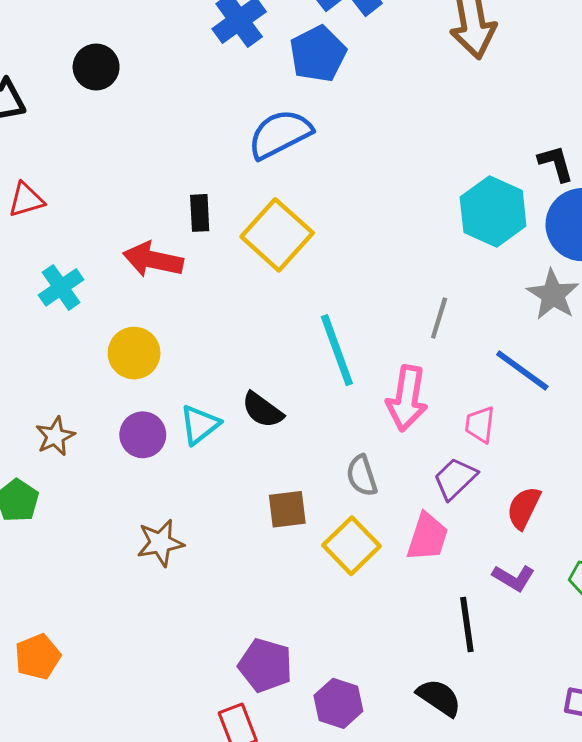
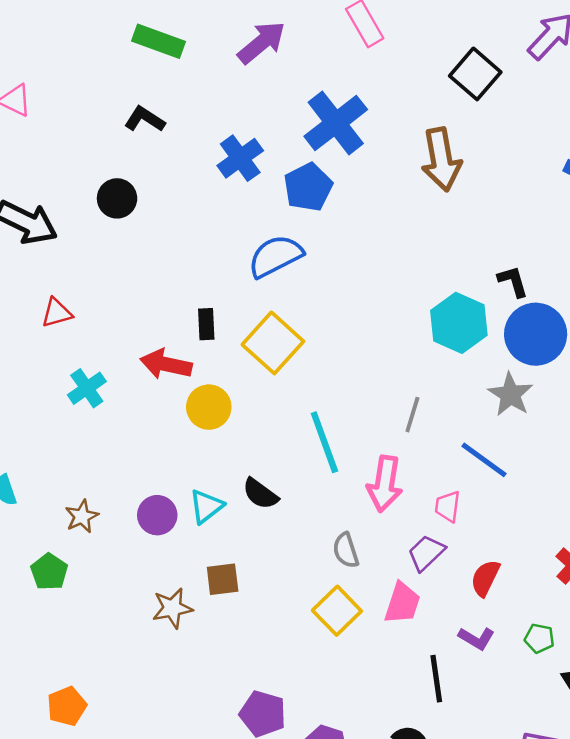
yellow circle: (134, 353) -> (209, 407), moved
brown square: (287, 509) -> (223, 579), moved

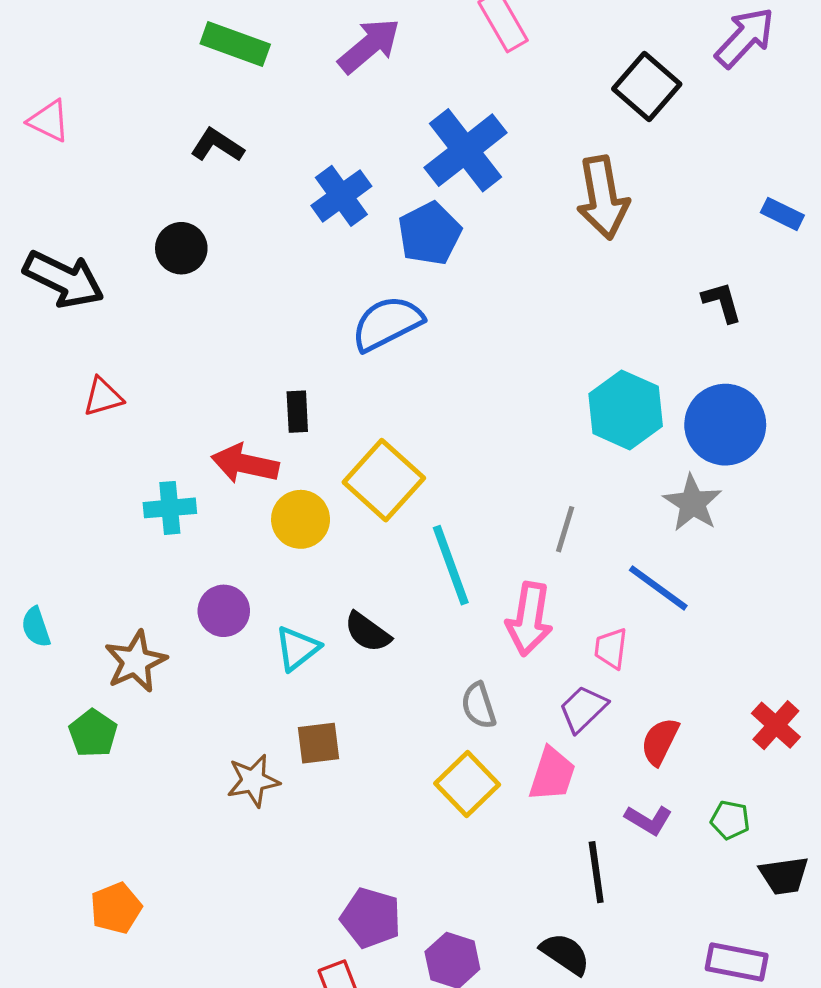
black L-shape: (513, 281) -> (722, 302), moved
yellow square: (273, 343) -> (384, 480), moved
cyan cross: (87, 388) -> (170, 508), moved, turned 30
purple circle: (157, 515) -> (224, 611), moved
brown star: (82, 516) -> (136, 661), size x1.4

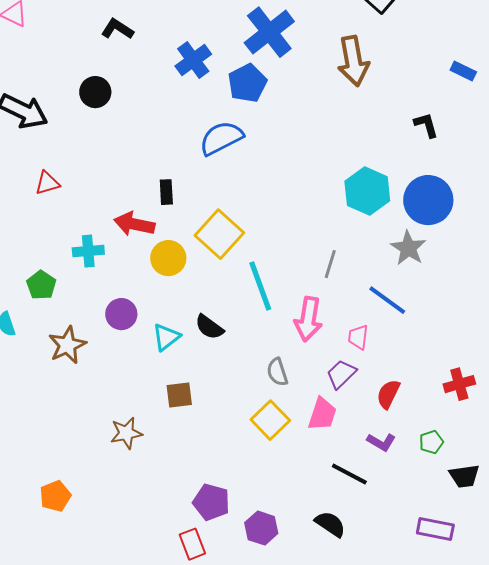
red cross: (776, 725) -> (459, 384), turned 32
green pentagon: (93, 733) -> (41, 285), moved
brown star: (253, 781) -> (126, 433), moved
green pentagon: (730, 820) -> (431, 442), turned -30
black line: (596, 872) -> (349, 474), turned -54

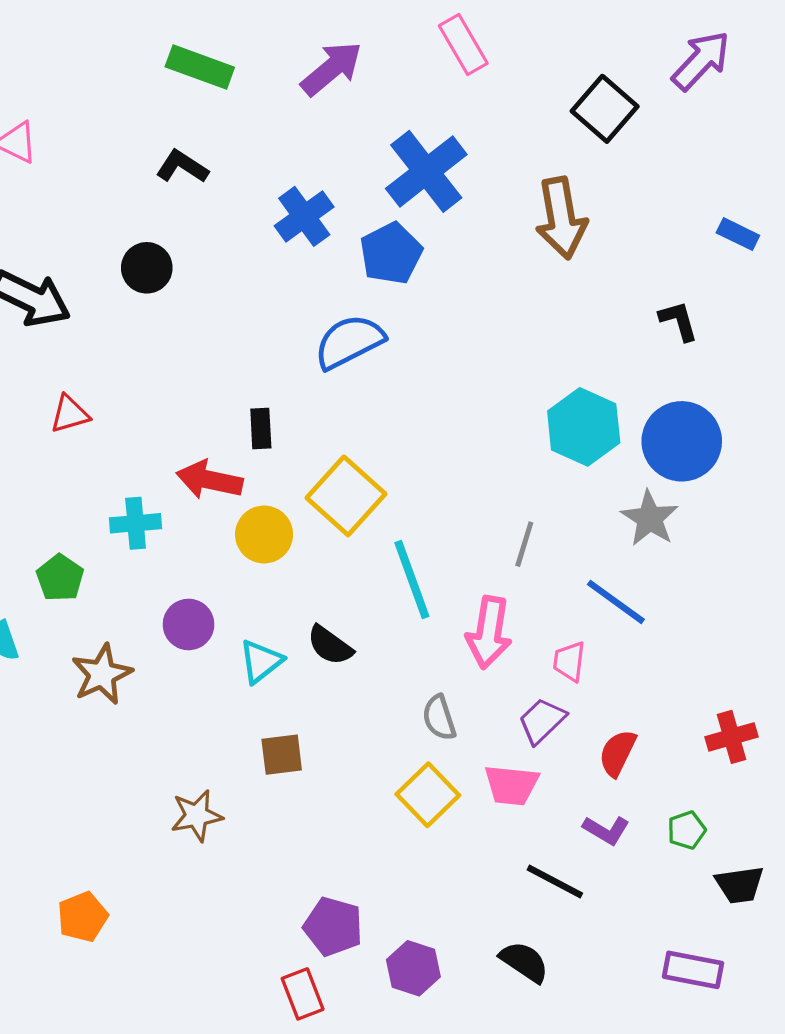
pink trapezoid: (322, 414) -> (511, 785), turned 78

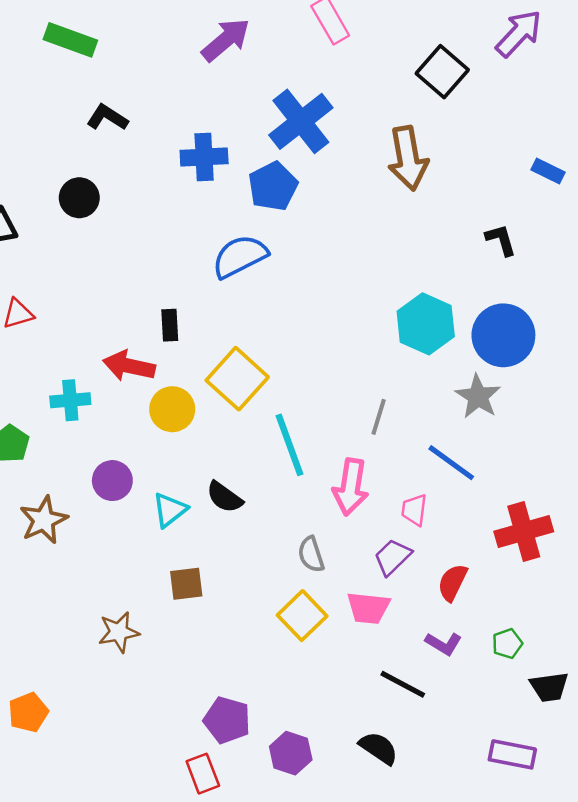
green rectangle: (200, 67) -> (70, 40), moved
blue cross: (304, 216) -> (204, 157), turned 33
red cross: (732, 737) -> (524, 532), moved, size x1.4

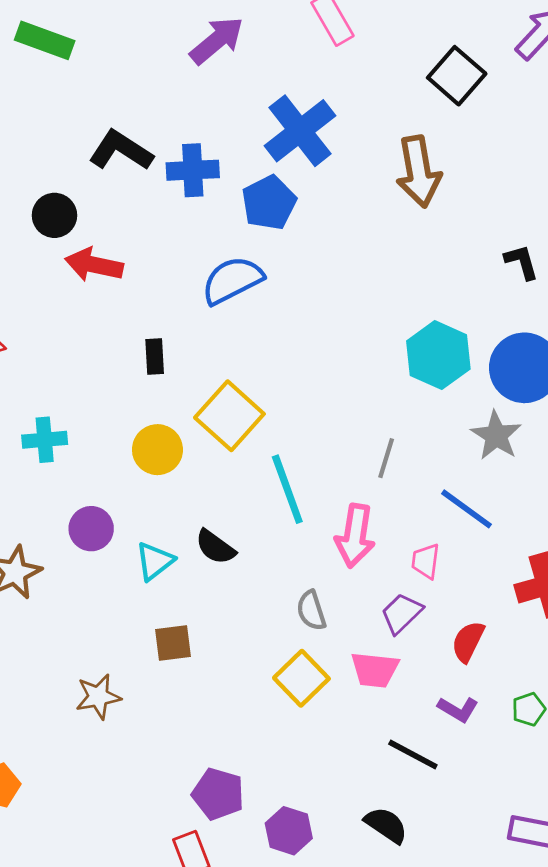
black L-shape: (107, 118) -> (121, 150), moved, size x1.4
red arrow: (129, 366) -> (94, 265), moved

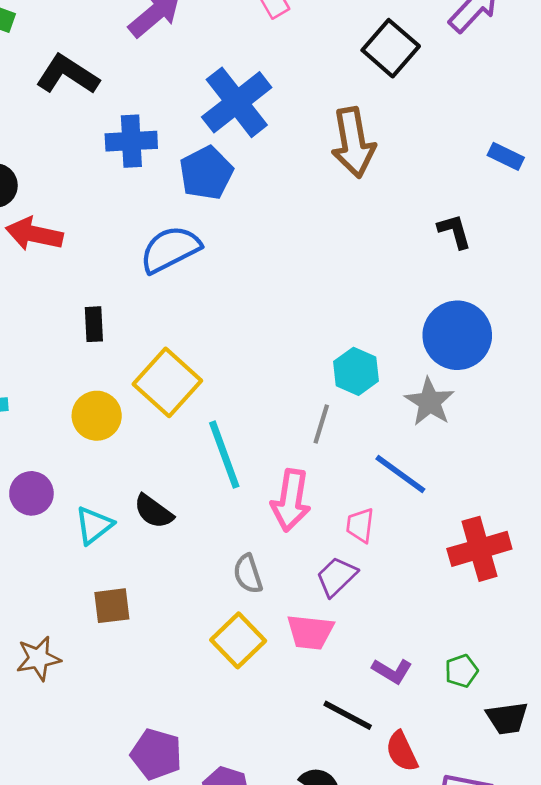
black L-shape: (121, 150) -> (68, 75), moved
cyan hexagon: (438, 355) -> (356, 371), moved, size x0.7
red semicircle: (468, 642) -> (402, 751), moved, turned -51

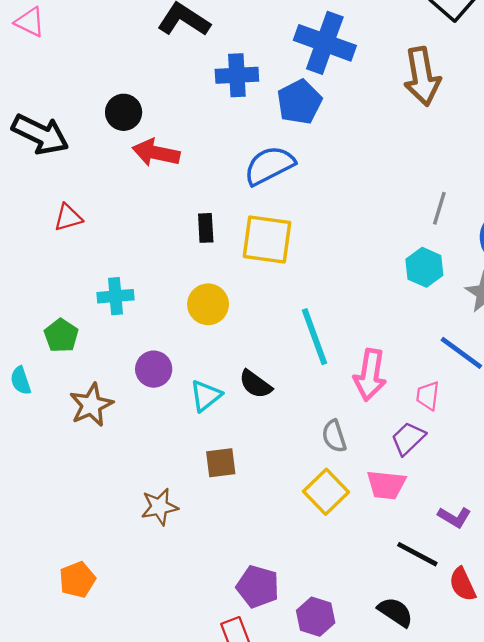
blue cross: (237, 102) -> (325, 43), turned -32
yellow square: (167, 382) -> (267, 240), moved, turned -34
gray line: (321, 424) -> (439, 208), moved

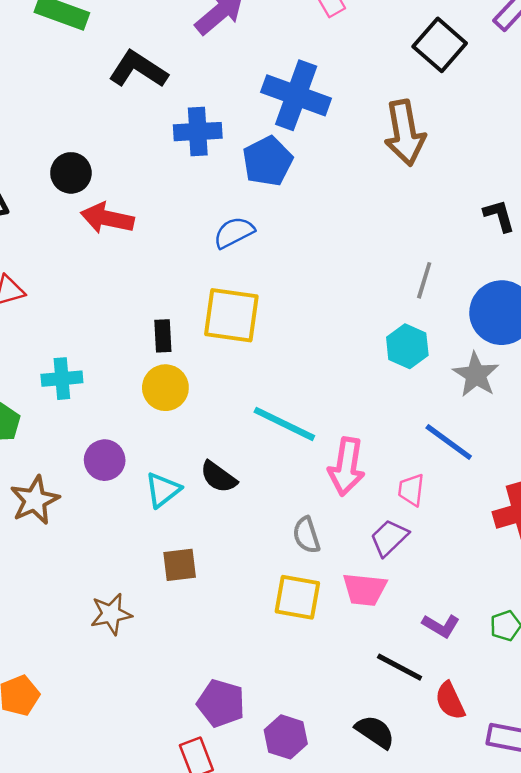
blue semicircle: (269, 165) -> (234, 232), size x0.7
black rectangle: (206, 228) -> (163, 336), moved
cyan line: (314, 337) -> (284, 424), turned -44
yellow square: (326, 492) -> (297, 597), turned -36

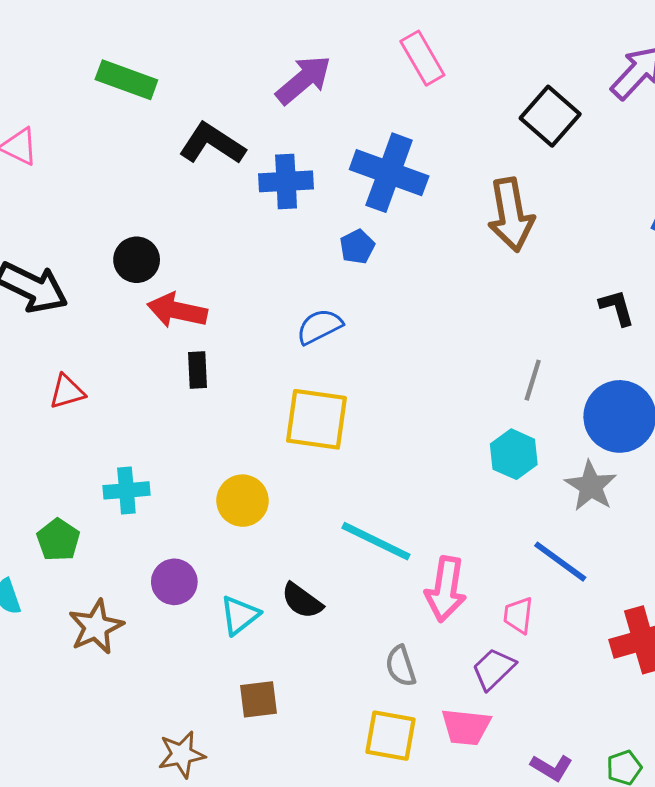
blue cross: (198, 132) -> (286, 181), moved
blue pentagon: (268, 161) -> (357, 247), size x0.6
black rectangle: (163, 336) -> (198, 370), moved

